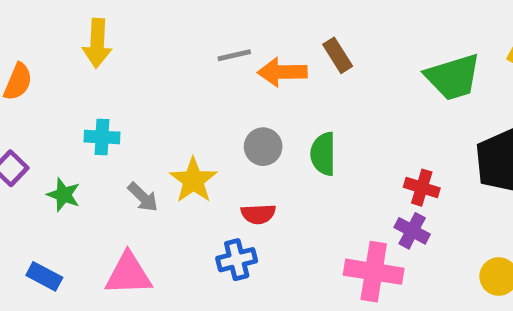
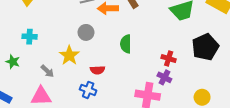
gray circle: (263, 147) -> (86, 32), moved
gray arrow: (143, 197) -> (47, 71), moved
blue cross: (237, 260) -> (88, 90), turned 35

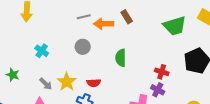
cyan cross: (30, 37) -> (42, 51), moved, turned 32
yellow star: (69, 55) -> (67, 82), moved

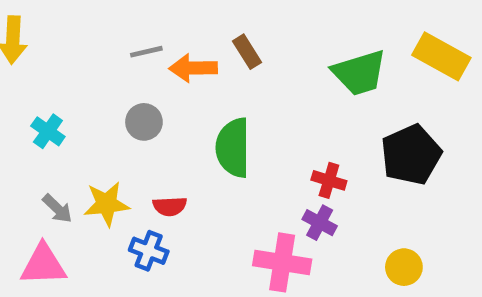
green semicircle: (121, 58) -> (233, 148), size x1.4
yellow star: (67, 82) -> (107, 204), turned 30

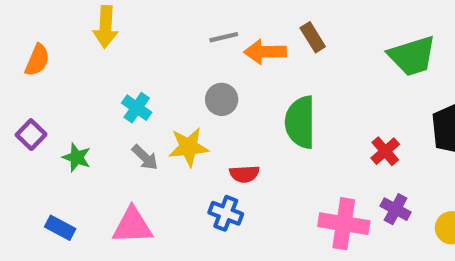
red cross: (329, 180) -> (385, 151), turned 32
yellow star: (107, 204) -> (188, 147), moved
gray arrow: (57, 209) -> (145, 157), moved
purple cross: (320, 223) -> (396, 209), moved

